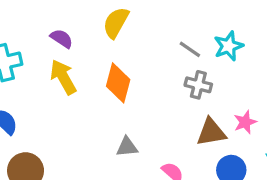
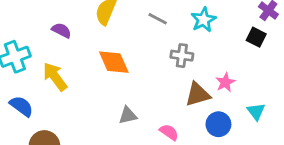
gray line: (190, 49) -> (158, 19), moved
yellow arrow: (63, 77) -> (55, 77), moved
orange diamond: (118, 83) -> (114, 62), turned -32

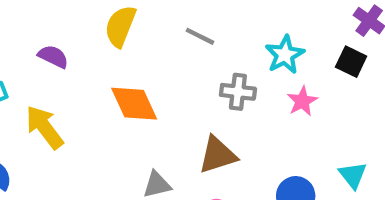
cyan star: (203, 20) -> (285, 55), moved
pink star: (225, 82) -> (302, 101), moved
brown triangle: (198, 94) -> (218, 155), moved

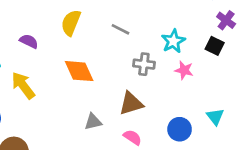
pink star: (302, 101) -> (184, 70), turned -30

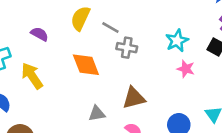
gray line: (121, 29) -> (110, 28), moved
gray cross: (144, 64) -> (127, 48), moved

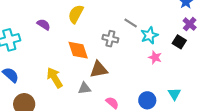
gray line: (110, 28) -> (131, 23), moved
yellow arrow: (32, 76) -> (55, 78), moved
brown triangle: (134, 98) -> (99, 69), moved

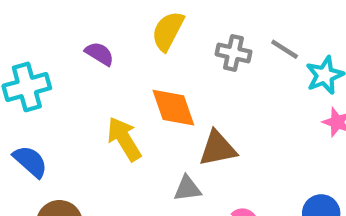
gray cross: (110, 39) -> (233, 53), moved
yellow arrow: (55, 78) -> (124, 139), moved

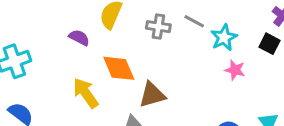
purple semicircle: (99, 54) -> (79, 38), moved

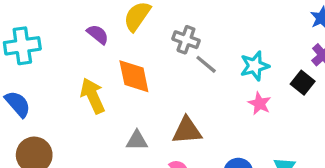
gray line: (194, 21) -> (206, 64), moved
brown triangle: (152, 95) -> (187, 131), moved

